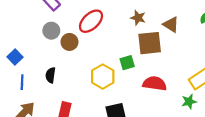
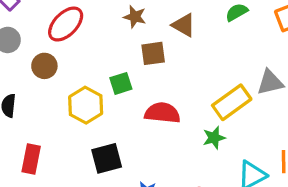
brown circle: (69, 42) -> (44, 66), moved
brown square: (150, 43) -> (153, 53), size x0.7

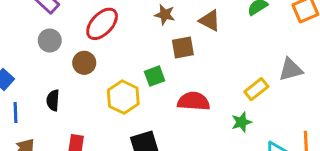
yellow rectangle: (232, 102) -> (256, 89), size x0.7

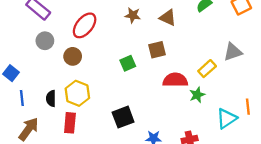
brown square: (183, 48) -> (157, 50), moved
yellow hexagon: (123, 97) -> (77, 93), moved
black semicircle: (53, 100) -> (51, 98), moved
red semicircle: (194, 101) -> (175, 80), moved

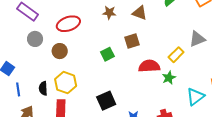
red ellipse: (85, 25) -> (68, 24), turned 35

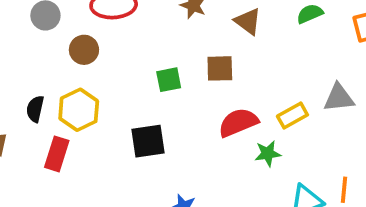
red semicircle: (149, 66) -> (238, 122), turned -35
black square: (106, 101) -> (148, 141), moved

